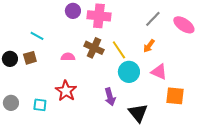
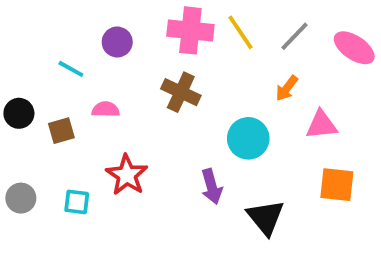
purple circle: (73, 11) -> (117, 42), moved
yellow line: (119, 50) -> (241, 32), moved
pink semicircle: (68, 57) -> (106, 109), moved
brown square: (30, 58) -> (61, 131), moved
pink triangle: (159, 72) -> (321, 125), moved, turned -30

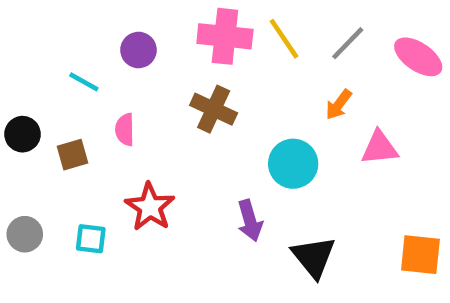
pink semicircle: (106, 109) -> (125, 130), turned -92
orange square: (337, 185) -> (420, 255), moved

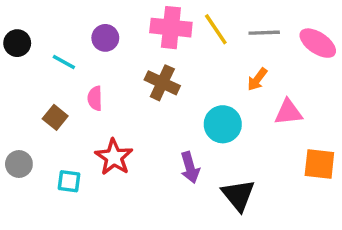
gray line: (348, 43) -> (264, 33), turned 44
black circle: (23, 134) -> (17, 43), moved
brown square: (73, 155) -> (55, 117), turned -35
gray circle: (25, 234) -> (19, 164), moved
orange square: (420, 255) -> (319, 164), moved

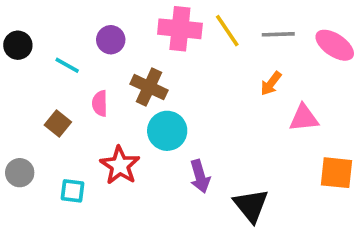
brown cross: (162, 83) -> (149, 87), moved
cyan circle: (223, 124) -> (167, 131), moved

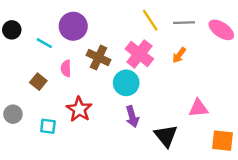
pink cross: (180, 29) -> (139, 54), moved, turned 32
purple circle: (111, 40) -> (73, 26), size x1.5
pink triangle: (304, 118) -> (198, 108), moved
cyan circle: (167, 131) -> (126, 83), moved
orange square: (337, 173) -> (223, 141), moved

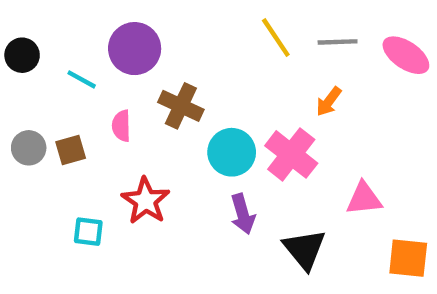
pink cross: (139, 54) -> (291, 154), moved
brown square: (38, 82) -> (71, 150), turned 35
gray circle: (13, 114) -> (29, 148), moved

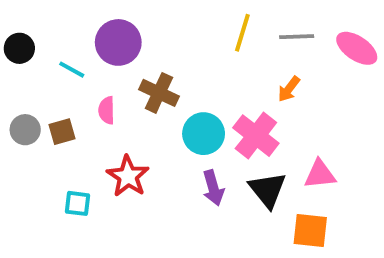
yellow line: (276, 38) -> (242, 33), turned 51
black triangle: (304, 249) -> (268, 190), moved
orange square: (408, 258) -> (310, 231), moved

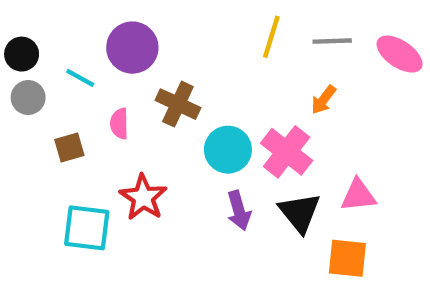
gray circle: (25, 130) -> (28, 98), moved
cyan square: (78, 203) -> (87, 228), size x1.6

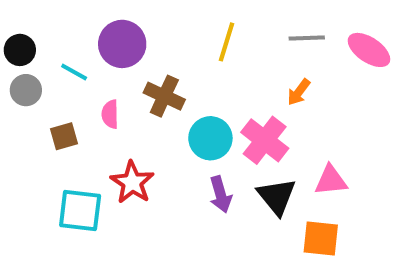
yellow line: (271, 37) -> (227, 42), moved

